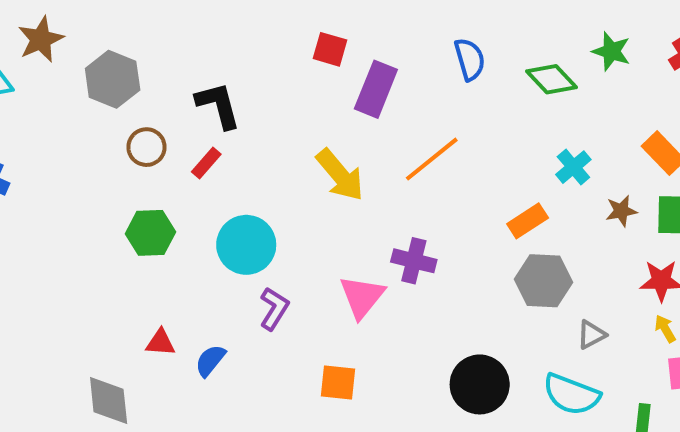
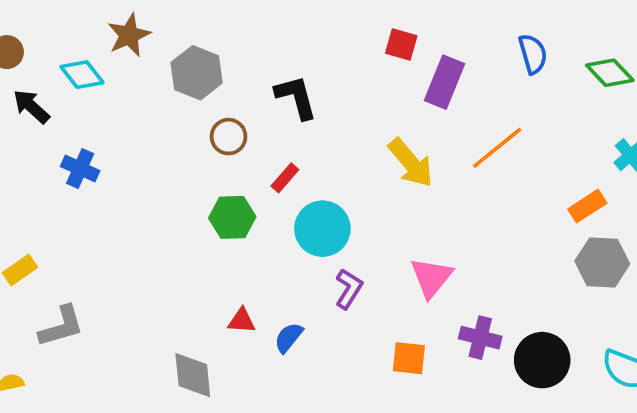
red rectangle: (206, 163) -> (285, 178), moved
purple cross: (414, 261) -> (480, 338), moved

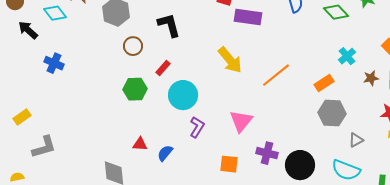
purple rectangle: (445, 82) -> (248, 17), turned 76
orange line: (497, 148) -> (276, 75), moved

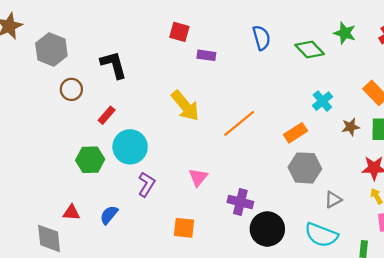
purple rectangle: (248, 17) -> (206, 55), size x0.6
green hexagon: (135, 89) -> (90, 160), moved
pink triangle: (241, 121) -> (198, 177), size x0.7
red triangle: (140, 144) -> (71, 213), moved
purple cross: (267, 153) -> (240, 202), moved

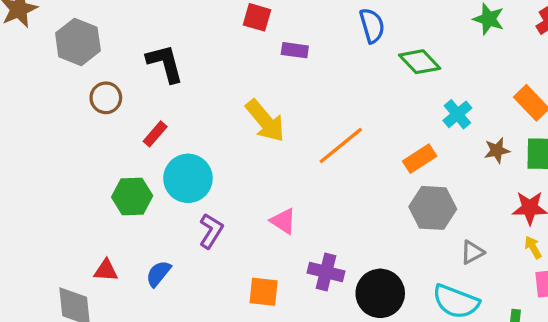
green diamond: (310, 49) -> (420, 62), moved
pink triangle: (198, 177) -> (283, 221), turned -36
purple cross: (240, 202) -> (326, 272), moved

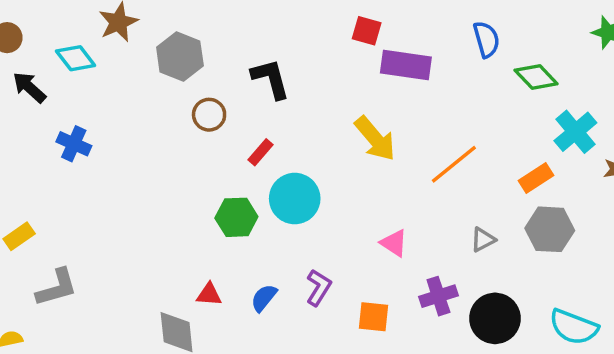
purple rectangle: (295, 50) -> (406, 65), size x1.8
cyan cross: (457, 114) -> (575, 132), size x1.4
purple L-shape: (211, 231) -> (319, 288), moved
gray triangle: (472, 252) -> (483, 240), moved
purple cross: (326, 272) -> (438, 296), turned -32

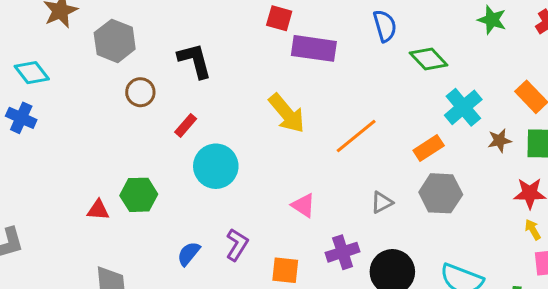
cyan diamond: (76, 58) -> (32, 73), moved
green hexagon: (236, 217) -> (139, 195), moved
red triangle: (209, 294) -> (98, 210), moved

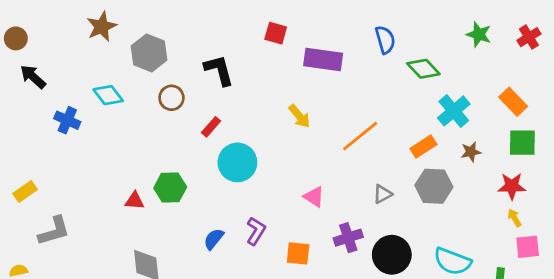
red square: (279, 18) -> (276, 33), moved
cyan diamond: (32, 73) -> (108, 95), moved
yellow arrow: (287, 113) -> (299, 116), size x0.7
brown star: (500, 141) -> (471, 152), moved

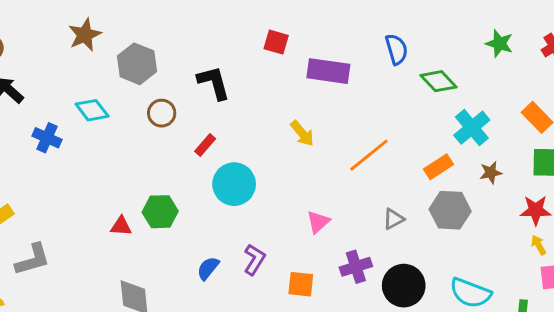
pink triangle: (314, 197) -> (318, 222), turned 45

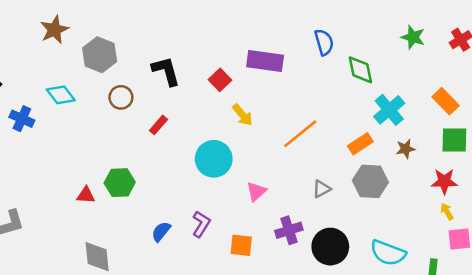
red square: (276, 42) -> (220, 80), moved, turned 30
green diamond: (439, 81) -> (360, 70), turned 32
cyan circle: (234, 184) -> (214, 159), moved

